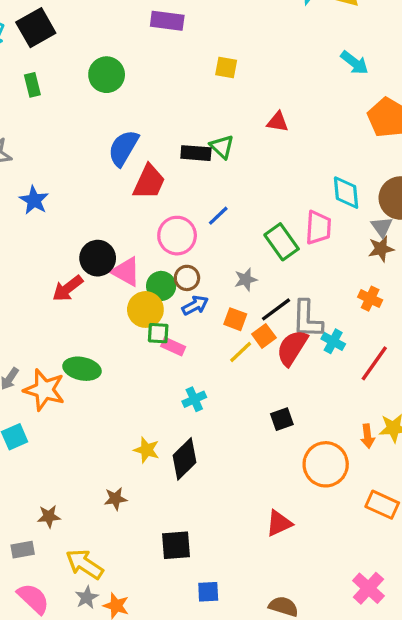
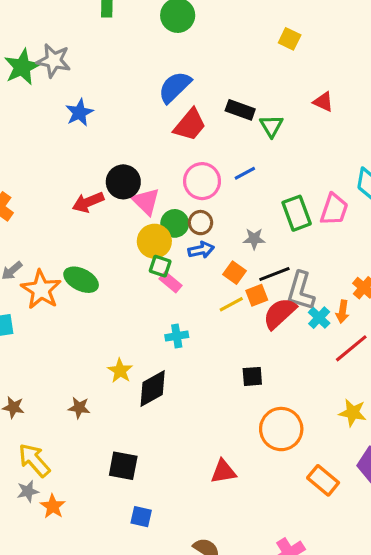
green triangle: (222, 147) -> (271, 126), moved
orange arrow: (368, 436) -> (342, 312), moved

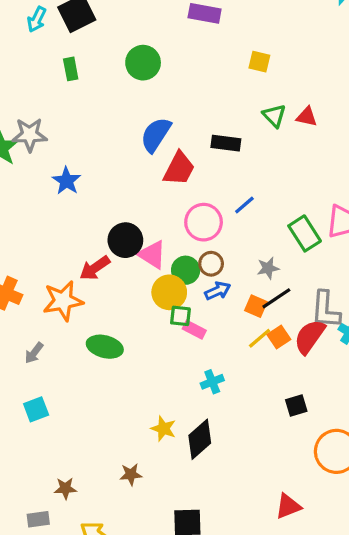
green triangle: (271, 126) -> (274, 116), moved
black line: (274, 274) -> (276, 298), moved
orange star: (41, 290) -> (63, 301), moved, turned -30
orange square: (257, 295) -> (279, 337), moved

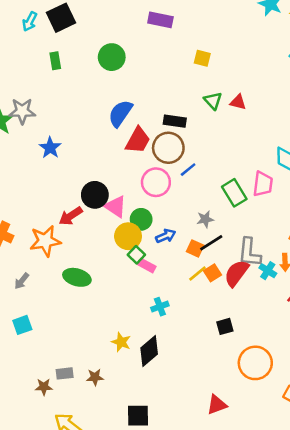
brown circle: (211, 264) -> (168, 148), moved, size x1.6
green square: (180, 316) -> (136, 255), turned 36
gray rectangle: (38, 519) -> (65, 373), moved

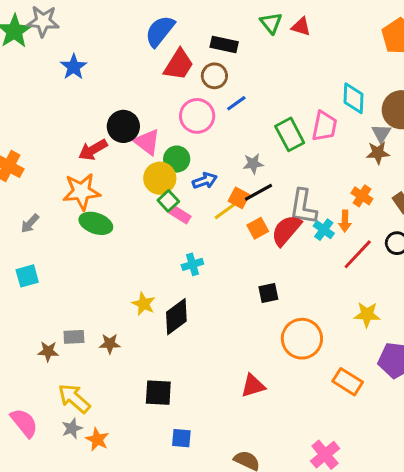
brown circle: (168, 148) -> (214, 76), size x0.7
orange star: (45, 241) -> (81, 192), moved
yellow line: (197, 274) -> (225, 211), moved

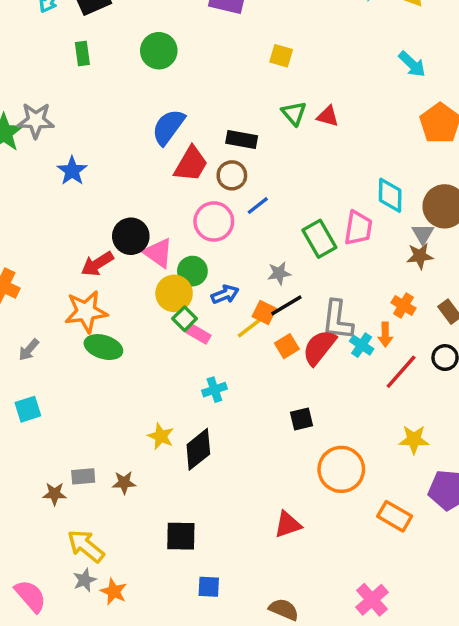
pink semicircle: (24, 423) -> (31, 596), moved

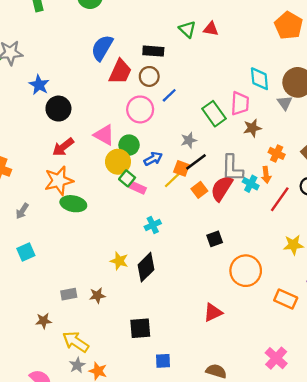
black circle: (131, 236) -> (58, 109), moved
brown star: (420, 256) -> (252, 128), moved
brown star: (55, 494) -> (44, 321), moved

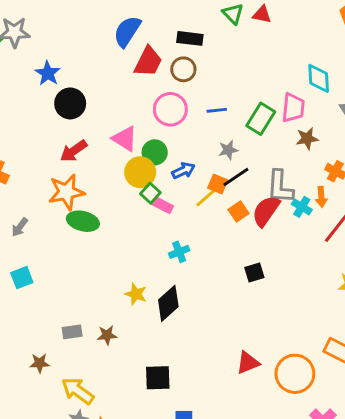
blue line: (169, 95) -> (217, 110), moved, turned 35
green rectangle: (214, 114) -> (261, 119), turned 65
orange circle: (246, 271) -> (295, 374), moved

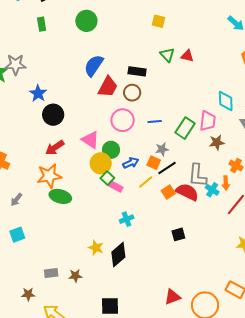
orange square: (218, 184) -> (154, 163), moved
red semicircle: (266, 211) -> (187, 192), turned 80

